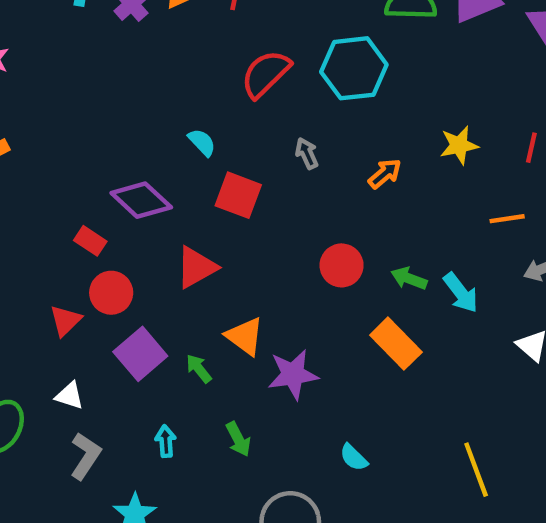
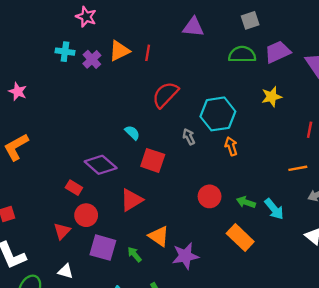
cyan hexagon: (354, 68) -> (218, 114), moved
yellow star: (459, 145) -> (272, 97), moved
orange arrow: (385, 174) -> (231, 146), turned -66
purple square: (140, 354) -> (103, 248), turned -32

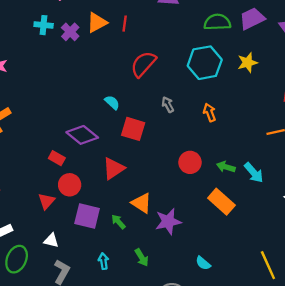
cyan hexagon: (218, 114) -> (205, 63), moved

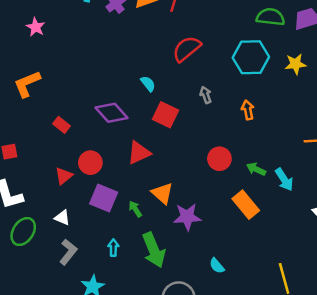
red rectangle: (57, 158) -> (62, 125), moved
green arrow: (142, 258) -> (154, 250), size x1.8

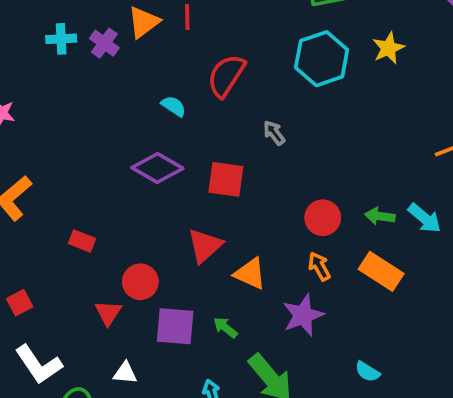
cyan semicircle: (148, 84) -> (174, 106), moved
orange arrow: (248, 110) -> (319, 266), moved
purple diamond: (112, 113) -> (157, 168), moved
orange triangle: (162, 193) -> (250, 274), moved

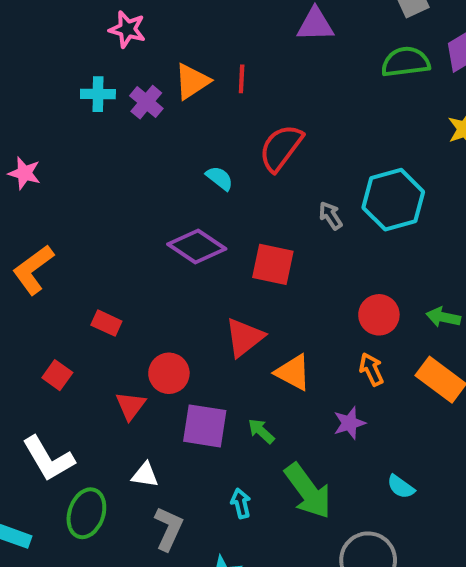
cyan hexagon: (322, 59) -> (393, 200), moved
red square: (20, 303) -> (57, 375), moved, turned -30
purple star: (303, 315) -> (349, 423), size x0.7
cyan semicircle: (367, 372) -> (401, 487), moved

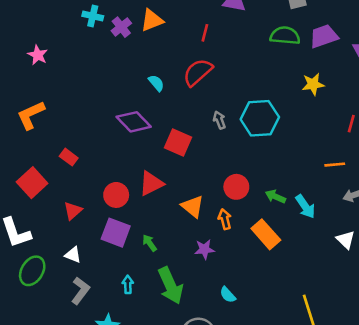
red line: (242, 79) -> (205, 33), moved
orange triangle: (293, 372) -> (193, 206), moved
red circle: (169, 373) -> (116, 195), moved
red square: (57, 375) -> (32, 183), size x1.6

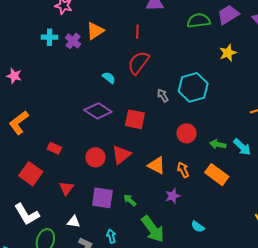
red circle: (236, 187) -> (187, 133), moved
red circle: (116, 195) -> (95, 157), moved
cyan arrow: (128, 284) -> (111, 236), moved

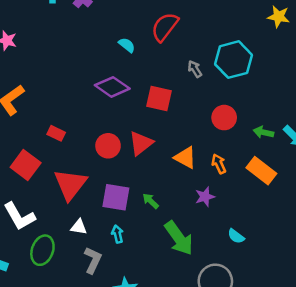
yellow star: (228, 53) -> (279, 17), turned 30
red triangle: (66, 188) -> (70, 184), size x1.8
cyan arrow: (111, 236) -> (118, 234), moved

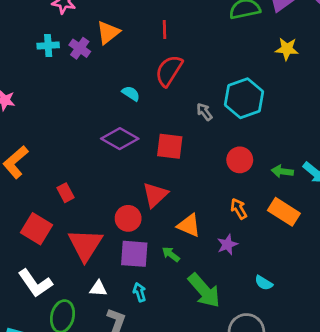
red rectangle: (56, 133) -> (65, 193), turned 42
red circle: (108, 146) -> (128, 218), moved
orange triangle: (185, 158) -> (189, 225), moved

